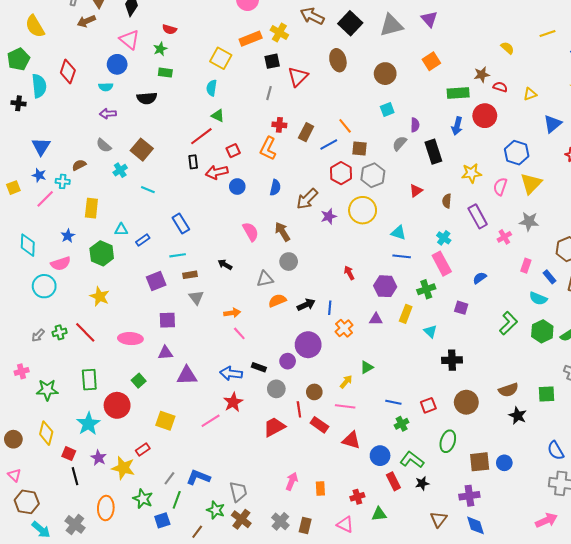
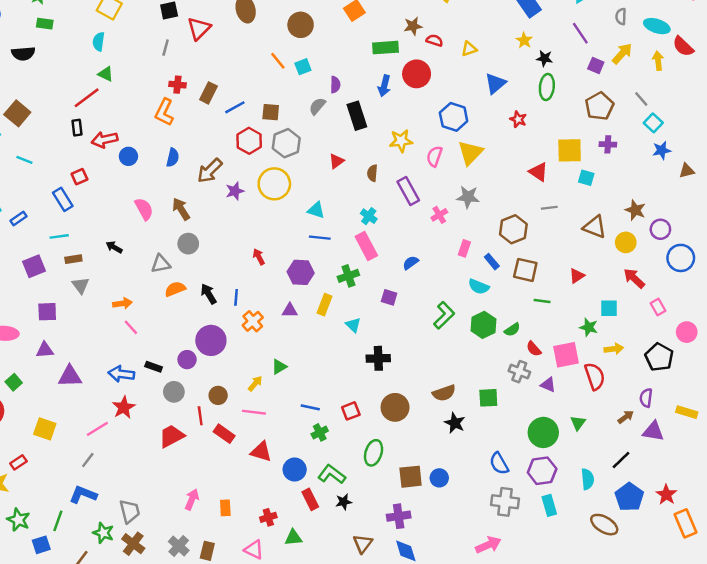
orange line: (345, 126) -> (278, 61), moved
red square: (233, 151) -> (79, 177), moved
black arrow: (306, 305) -> (209, 294), turned -96
gray line: (169, 478) -> (88, 460), moved

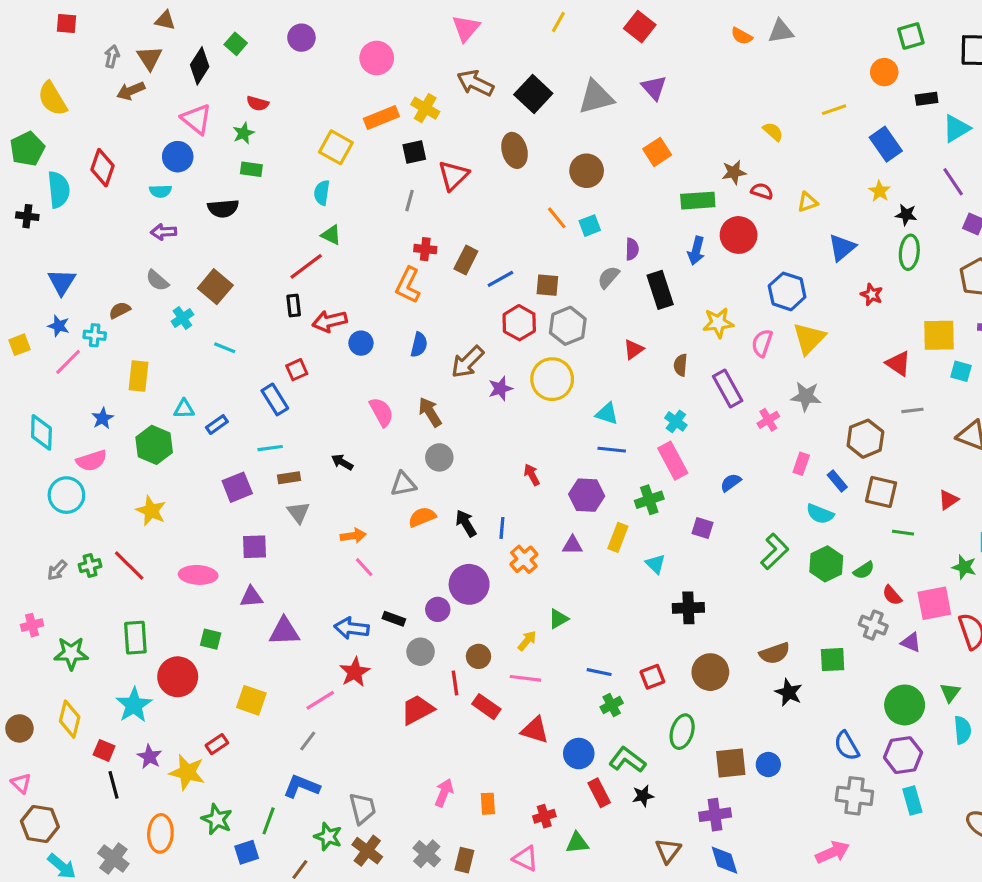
green square: (14, 382) -> (211, 639), turned -35
cyan semicircle: (587, 479) -> (963, 730), moved

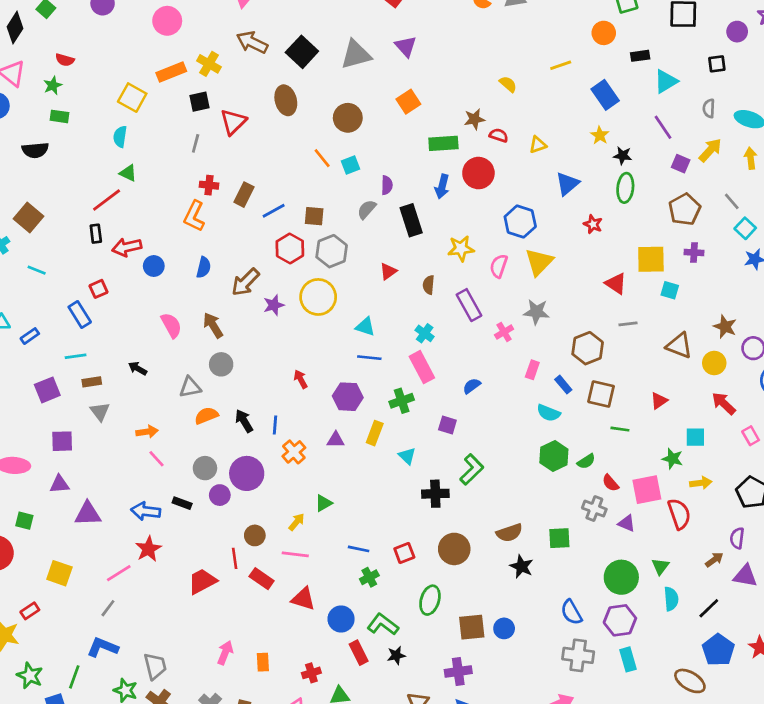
green L-shape: (775, 551) -> (472, 469), moved
gray circle: (421, 652) -> (205, 468), moved

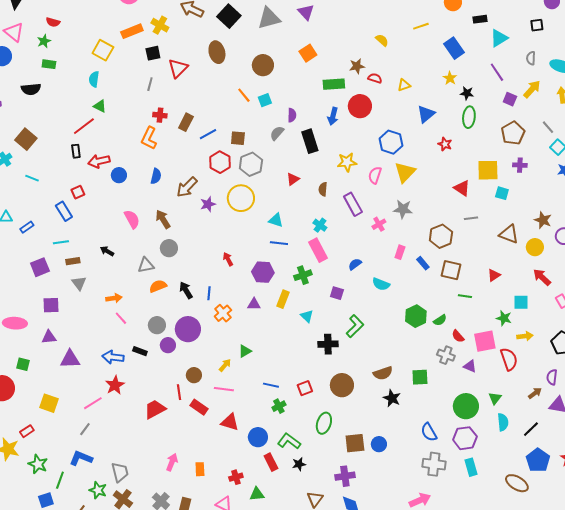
cyan semicircle: (549, 413) -> (381, 284), moved
green star: (30, 676) -> (38, 464), moved

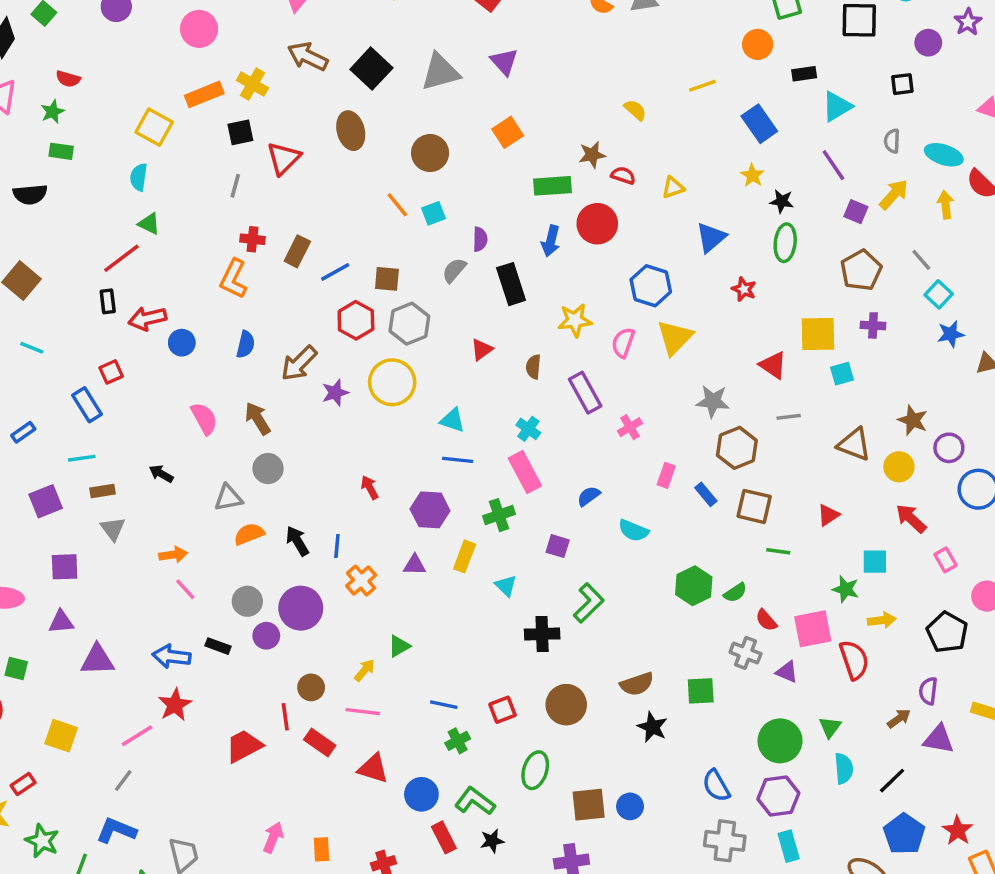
cyan square: (502, 193) -> (842, 374), turned -32
gray star: (403, 209) -> (713, 401), moved

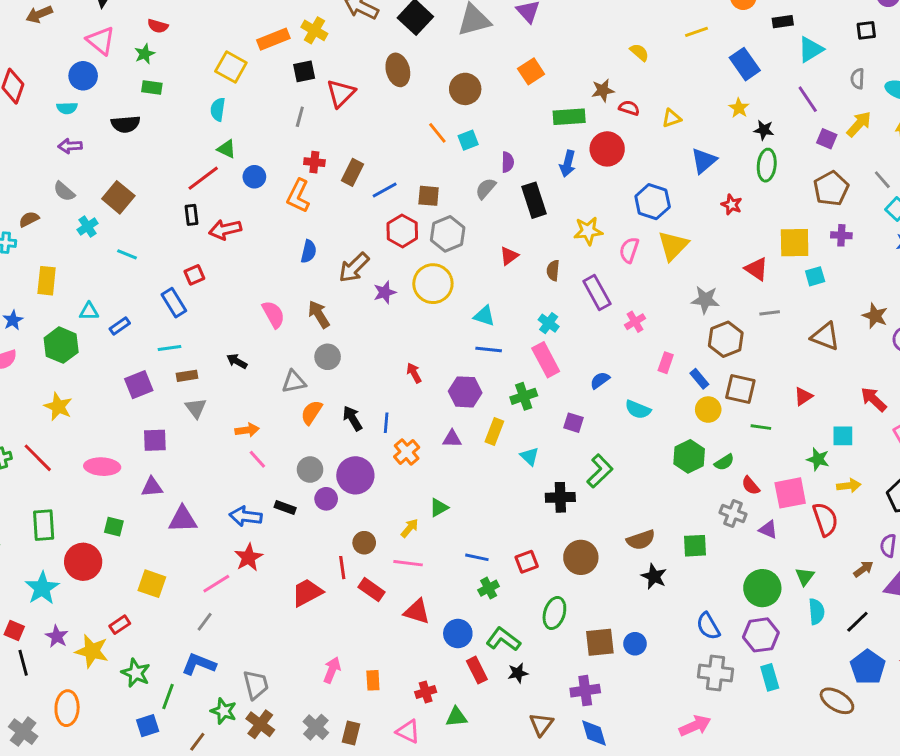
blue circle: (182, 343) -> (254, 177), moved
yellow circle: (899, 467) -> (708, 410), moved
orange semicircle: (249, 534) -> (311, 412), turned -35

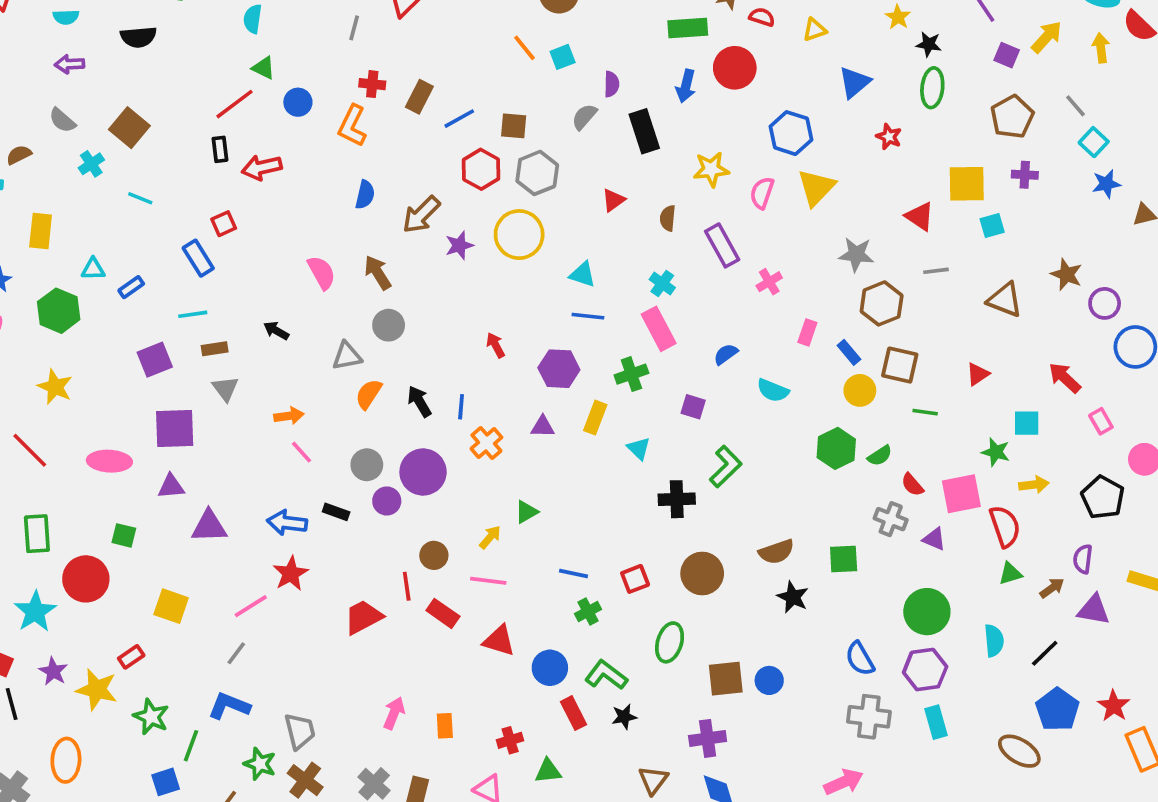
purple square: (155, 440) -> (175, 428), size x1.4
green triangle: (805, 576) -> (1010, 574), moved, turned 36

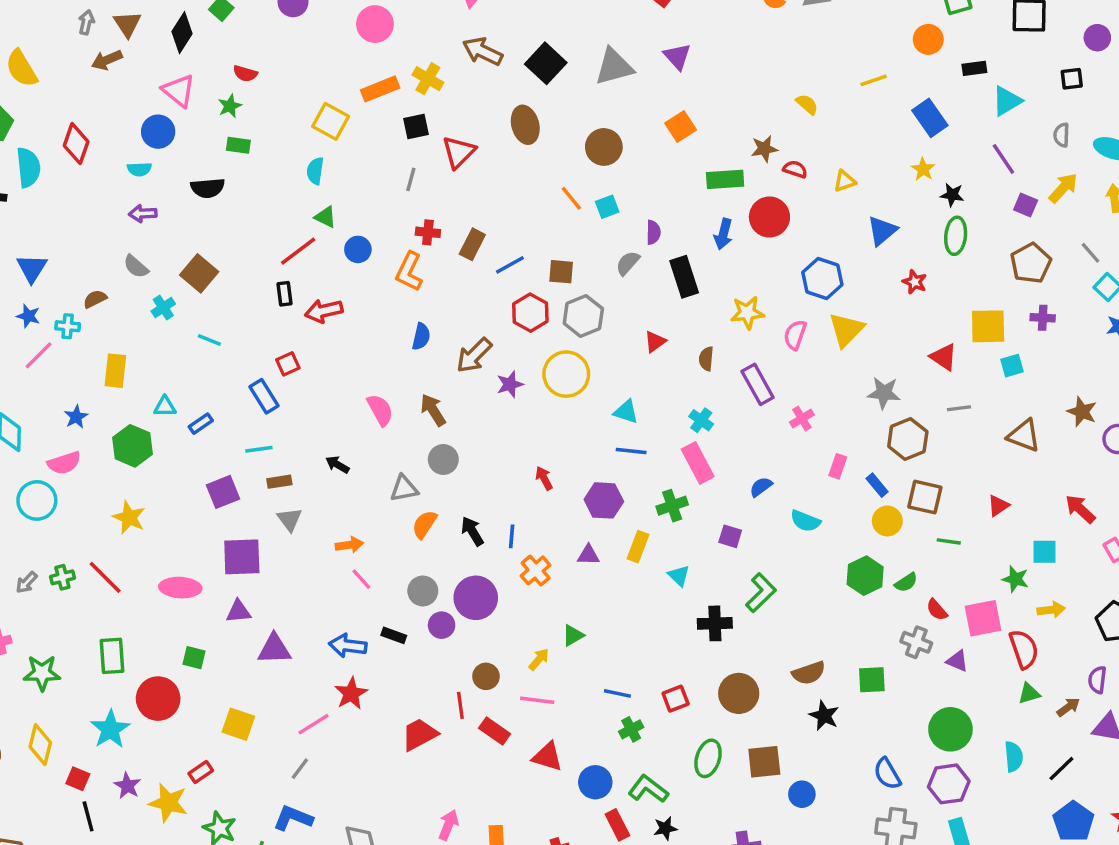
brown square: (726, 679) -> (764, 762), moved

